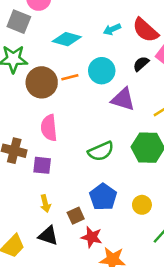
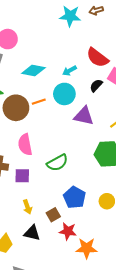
cyan arrow: (112, 29) -> (69, 71), moved
green semicircle: (101, 151) -> (57, 163), moved

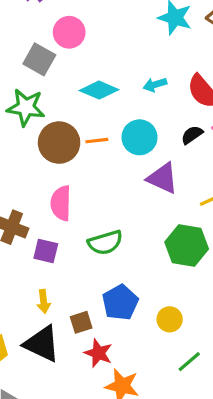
cyan arrow: (69, 71) -> (155, 85), moved
black triangle: (32, 233) -> (42, 344), size x1.4

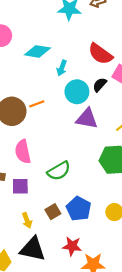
cyan arrow: (155, 85) -> (62, 68), moved, turned -40
cyan diamond: (99, 90) -> (37, 51), moved
cyan circle: (139, 137) -> (77, 92), moved
brown square: (81, 322) -> (53, 212), moved

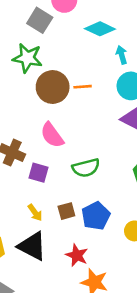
cyan arrow: (62, 68) -> (122, 55), turned 128
pink semicircle: (23, 152) -> (52, 135), turned -40
yellow arrow: (27, 220) -> (35, 213), turned -32

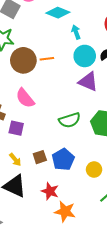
green semicircle: (86, 168) -> (70, 120), moved

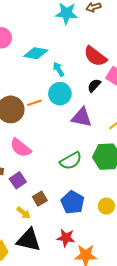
cyan circle: (85, 56) -> (60, 94), moved
purple square: (16, 128) -> (18, 180), turned -35
brown square: (40, 157) -> (40, 199), moved

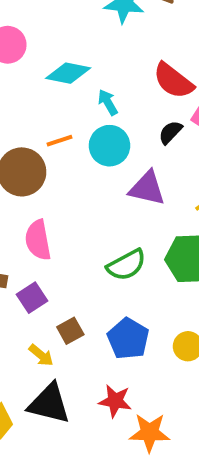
orange line: (34, 103) -> (60, 141), moved
pink semicircle: (21, 148) -> (38, 240), turned 40

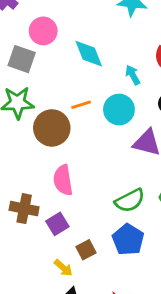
cyan diamond: (68, 73) -> (89, 54), turned 56
cyan arrow: (108, 102) -> (133, 75), moved
blue pentagon: (128, 339) -> (128, 240), moved

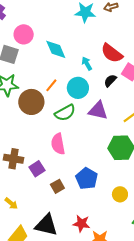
orange line: (81, 105) -> (51, 85), turned -32
pink semicircle: (63, 180) -> (58, 144), moved
green semicircle: (130, 201) -> (65, 113), moved
yellow arrow: (63, 268) -> (11, 203), moved

